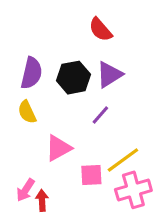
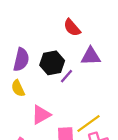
purple triangle: (109, 75) -> (91, 56), moved, turned 30
purple line: (100, 115) -> (66, 76), moved

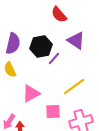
purple triangle: (91, 56) -> (76, 41), turned 36
yellow line: (89, 124) -> (74, 87), moved

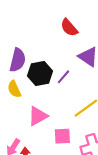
black hexagon: (41, 47) -> (40, 73), moved

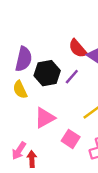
red semicircle: (69, 28) -> (78, 48), moved
pink square: (62, 136) -> (71, 139), turned 36

